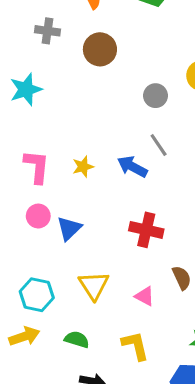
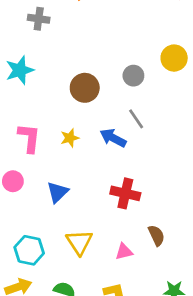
brown circle: (100, 49) -> (85, 88), moved
pink circle: (38, 216) -> (13, 181), moved
pink triangle: (145, 296) -> (124, 252), turned -42

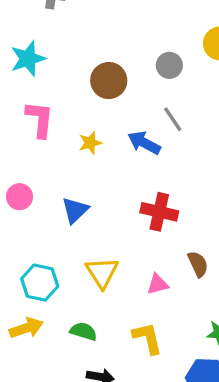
pink L-shape: (29, 138) -> (40, 119), moved

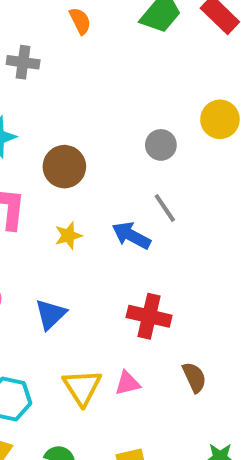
brown circle: (109, 81) -> (64, 167), moved
pink triangle: (158, 284) -> (127, 383), moved

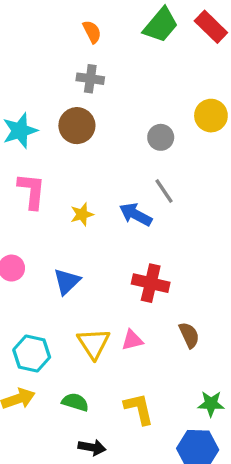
gray cross: (23, 62) -> (90, 79), moved
brown circle: (64, 167) -> (77, 126), moved

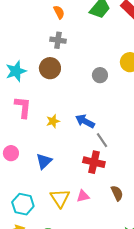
gray line: (164, 191) -> (102, 140), moved

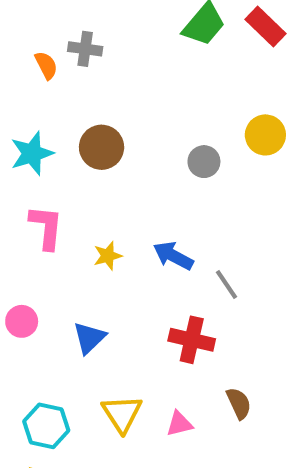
orange semicircle: (59, 12) -> (46, 65), moved
gray cross: (58, 40) -> (85, 49), moved
gray line: (102, 140) -> (226, 284), moved
pink triangle: (83, 196) -> (179, 424), moved

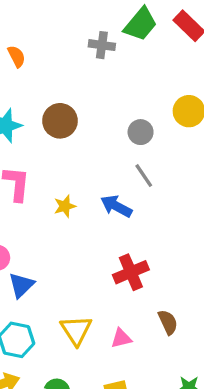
gray cross: (85, 49) -> (102, 45), moved
gray line: (226, 284) -> (144, 176), moved
blue triangle: (89, 338) -> (21, 285), moved
red cross: (192, 340) -> (131, 272), turned -36

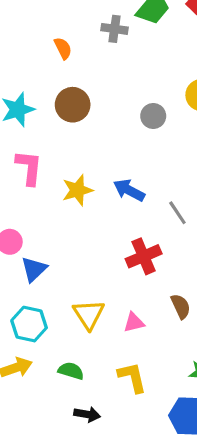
orange semicircle: (16, 56) -> (63, 48), moved
gray line: (144, 176) -> (177, 213), moved
yellow star: (65, 206) -> (77, 190), size x1.4

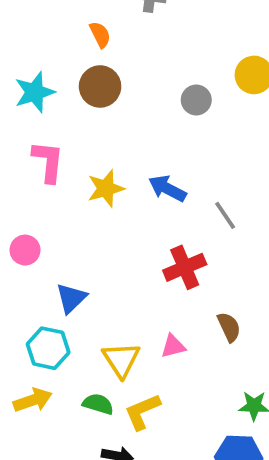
orange semicircle: (63, 48) -> (100, 35), moved
blue triangle: (34, 269) -> (71, 298), moved
yellow triangle: (89, 314) -> (121, 360), moved
yellow L-shape: (132, 377) -> (142, 412), moved, turned -100

